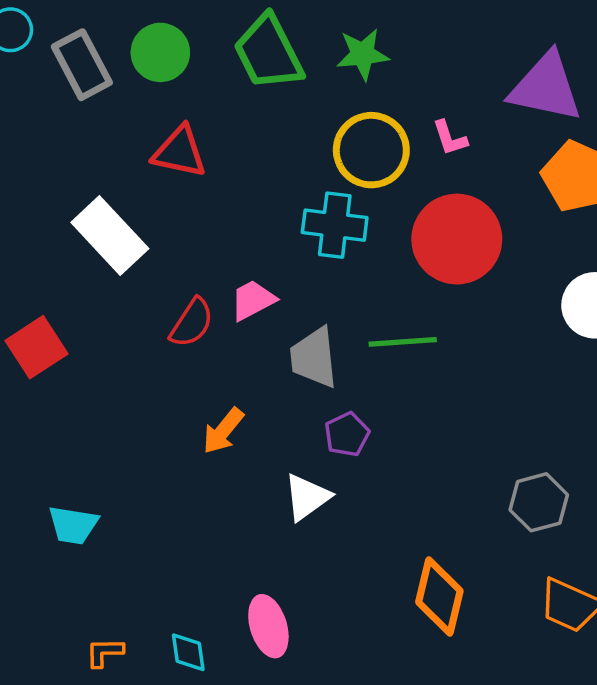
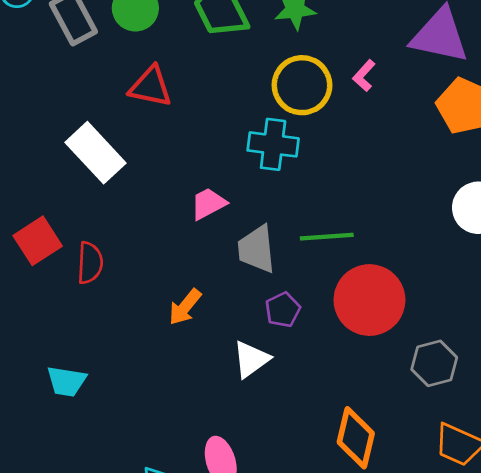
pink L-shape: (450, 138) -> (364, 76), turned 60
red circle: (457, 239) -> (369, 300), moved
red semicircle: (192, 323) -> (90, 263), moved, turned -30

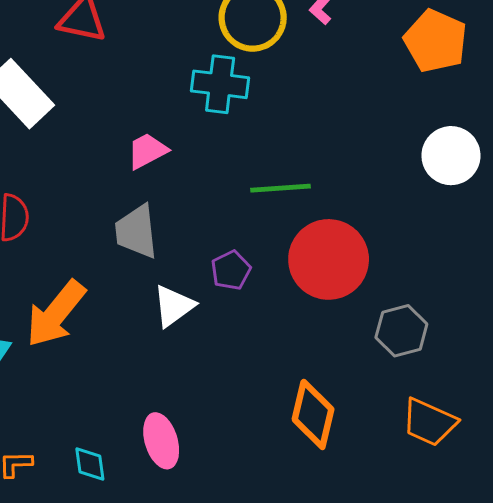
gray trapezoid: (257, 249) -> (136, 232), moved
orange arrow: (185, 307) -> (56, 314), moved, size x1.6
white triangle: (251, 359) -> (174, 306), moved

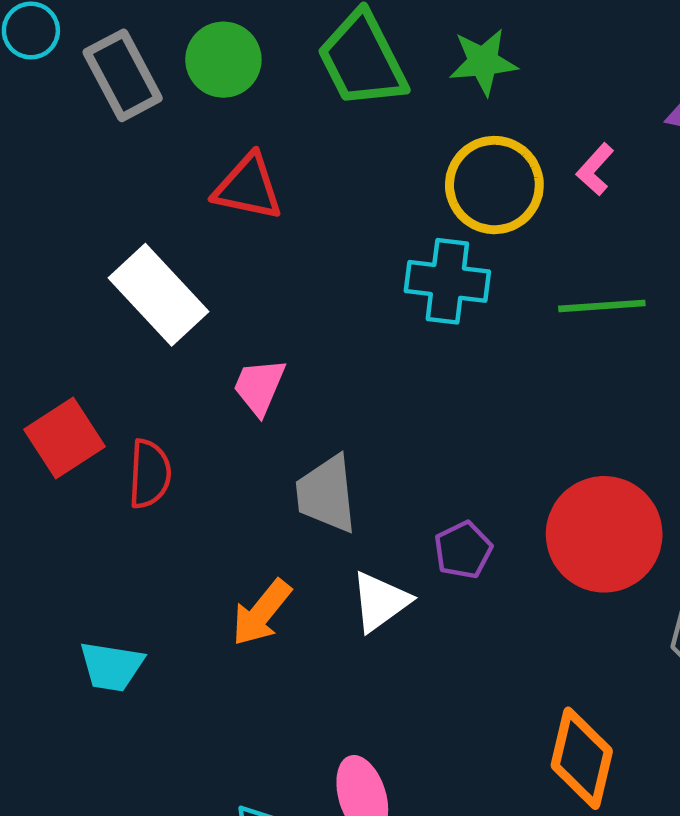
pink trapezoid: (147, 151) -> (259, 387), moved, turned -39
green line: (281, 188) -> (602, 306), moved
orange arrow: (56, 314) -> (262, 613), moved, size x0.7

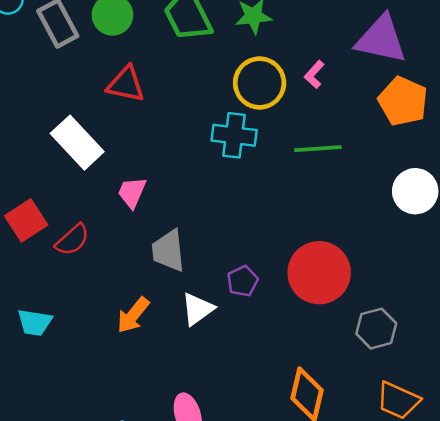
red semicircle: (150, 474) -> (72, 240), turned 45
cyan trapezoid: (111, 666) -> (35, 322), moved

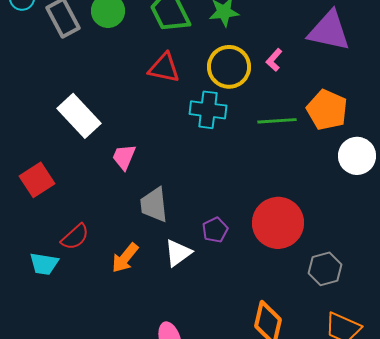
red triangle: (126, 84) -> (164, 68), moved
orange pentagon: (403, 101) -> (327, 110), moved
red semicircle: (72, 240) -> (75, 237), moved

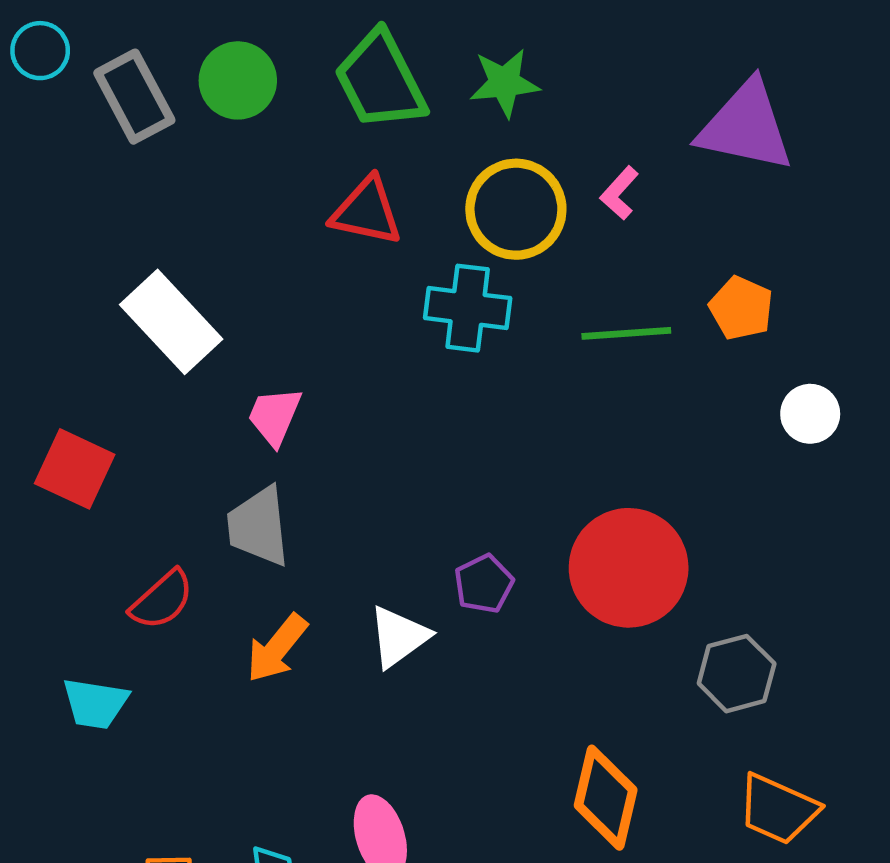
orange pentagon: (327, 110) -> (741, 308), size x0.7
white circle: (357, 156) -> (810, 414), size x0.7
red square: (37, 180) -> (75, 469), turned -32
gray trapezoid: (154, 205) -> (258, 526), moved
cyan trapezoid: (44, 264) -> (95, 703), moved

